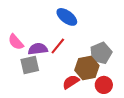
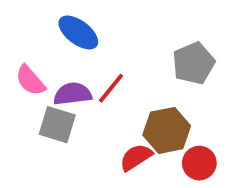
blue ellipse: (67, 17) -> (78, 32), moved
gray pentagon: (101, 53) -> (194, 63), moved
gray square: (30, 65) -> (57, 125), turned 30

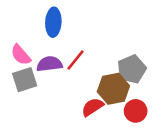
blue ellipse: (78, 32) -> (53, 22), turned 56
gray pentagon: (194, 63) -> (132, 69), moved
gray square: (57, 125) -> (25, 80), moved, turned -35

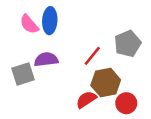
pink semicircle: (21, 55) -> (29, 24), moved
red line: (76, 60) -> (92, 56), moved
gray pentagon: (132, 69) -> (128, 44), moved

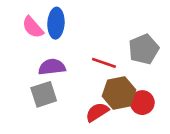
red line: (92, 56) -> (104, 63), turned 70
gray square: (23, 74) -> (44, 94), moved
red circle: (126, 103) -> (142, 103), moved

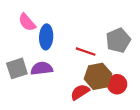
blue ellipse: (56, 23) -> (46, 37), moved
purple semicircle: (52, 67) -> (42, 68), moved
gray square: (44, 94) -> (17, 68), moved

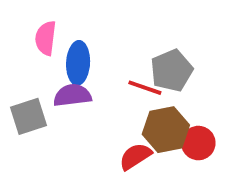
pink semicircle: (27, 22) -> (46, 38), turned 48
gray pentagon: (118, 40) -> (172, 71), moved
purple semicircle: (42, 68) -> (72, 95), moved

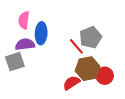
red line: (145, 88) -> (76, 46), turned 30
purple semicircle: (72, 95) -> (25, 44), moved

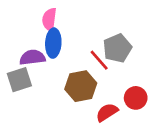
pink semicircle: (24, 20) -> (49, 20), moved
brown hexagon: (88, 69) -> (81, 86), moved
red semicircle: (71, 83) -> (107, 112), moved

